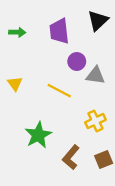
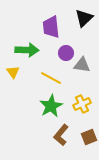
green arrow: (17, 32) -> (27, 50), moved, size x1.6
green star: (38, 135) -> (51, 106), moved

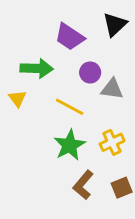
purple trapezoid: (51, 27) -> (70, 37), turned -50

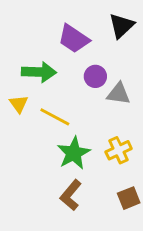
yellow line: (70, 107) -> (55, 117), moved
brown L-shape: (83, 185) -> (71, 195), moved

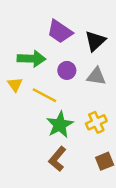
black triangle: (121, 26) -> (95, 41), moved
purple circle: (95, 76) -> (67, 70), moved

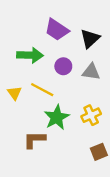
yellow triangle: (15, 85) -> (14, 93), moved
brown L-shape: (57, 159) -> (34, 140), moved, turned 50

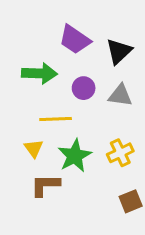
yellow line: (42, 90) -> (56, 119), turned -30
yellow triangle: (14, 93) -> (34, 148), moved

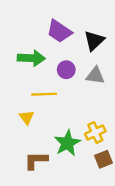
yellow cross: (120, 153) -> (95, 133), moved
green star: (75, 156) -> (67, 143), moved
brown L-shape: (45, 185) -> (36, 161), moved

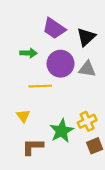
green arrow: (31, 58) -> (29, 53), size x0.7
purple circle: (66, 70) -> (60, 64), size x1.6
yellow triangle: (27, 117) -> (23, 116), moved

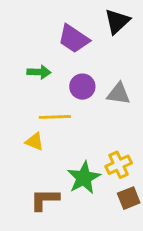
black triangle: (86, 37) -> (117, 21), moved
purple circle: (60, 64) -> (82, 87), size x0.7
yellow triangle: (23, 116) -> (35, 142), moved, turned -32

